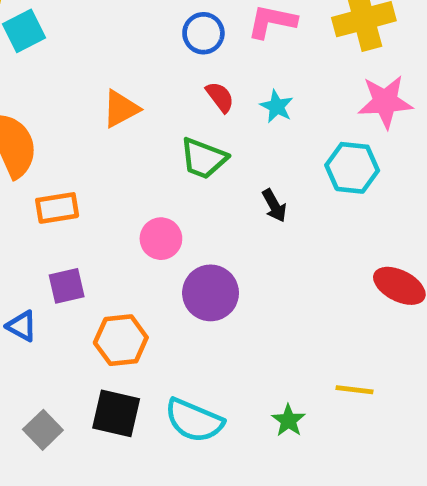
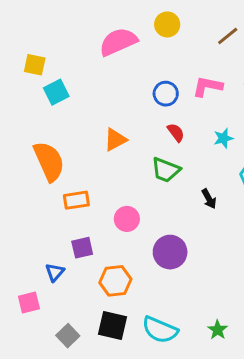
cyan star: (277, 106) -> (223, 138), moved, turned 30
pink circle: (161, 239) -> (127, 219), moved
blue triangle: (22, 326) -> (55, 272), turned 42

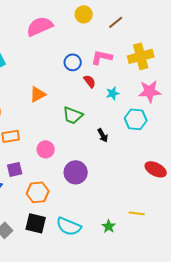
yellow circle: (167, 24) -> (84, 14), moved
red semicircle: (176, 133) -> (90, 81), moved

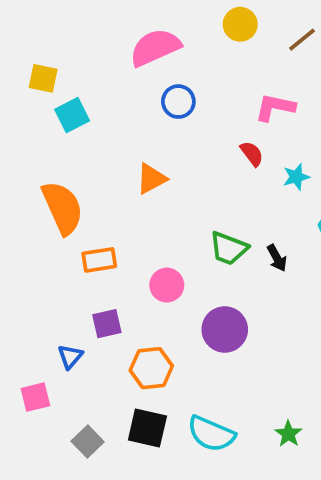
blue circle: (73, 62) -> (178, 102), moved
green trapezoid: (73, 115) -> (229, 248), moved

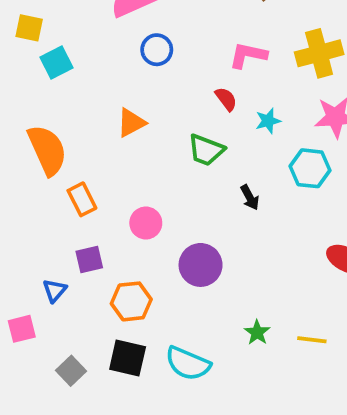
green trapezoid: (229, 248) -> (206, 150), moved
orange rectangle: (99, 260) -> (82, 199), turned 72
green star: (288, 434) -> (257, 332), moved

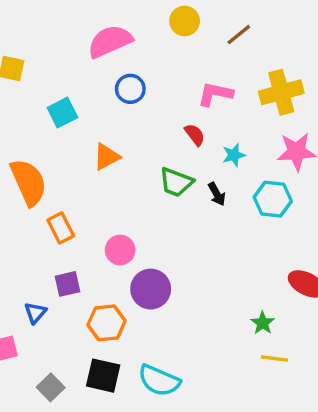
cyan square: (56, 62) -> (62, 113), moved
black arrow: (250, 197) -> (217, 194), moved
purple circle: (201, 265) -> (151, 289), moved
green star: (257, 332) -> (263, 323), moved

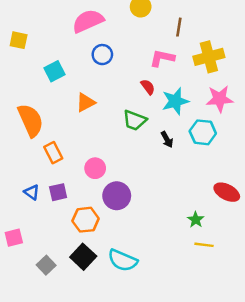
brown line: (239, 35) -> (179, 27), moved, turned -42
cyan star: (234, 155) -> (175, 101), size x1.6
black arrow: (217, 194) -> (167, 139), moved
blue triangle: (35, 313) -> (32, 192), moved, turned -35
black square: (103, 376) -> (83, 257), turned 30

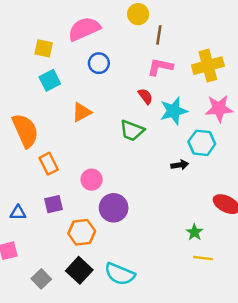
brown line: (179, 27) -> (159, 35), moved
yellow square: (19, 40) -> (44, 48), moved
black arrow: (167, 139) -> (180, 165), moved, turned -70
blue triangle: (32, 192) -> (18, 213), moved, turned -35

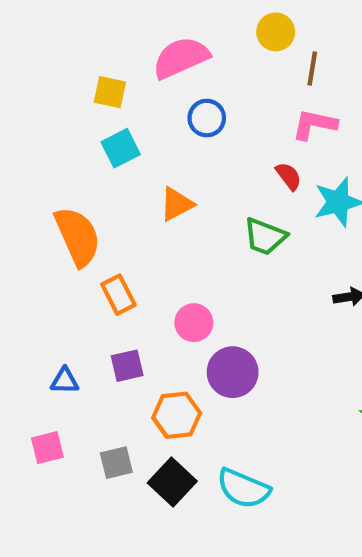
gray square: (41, 279) -> (116, 463), moved, turned 30

